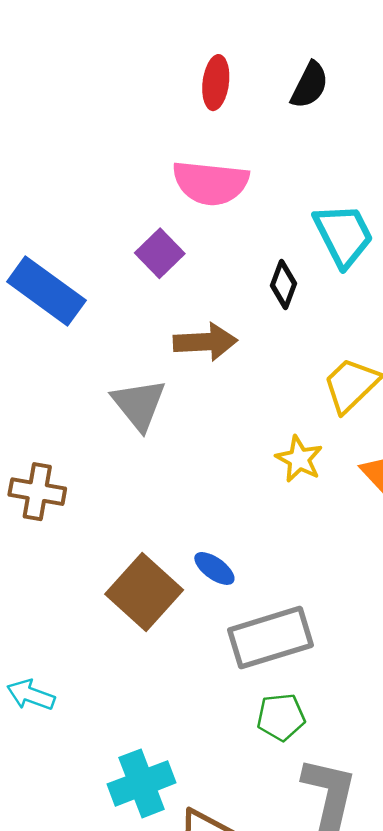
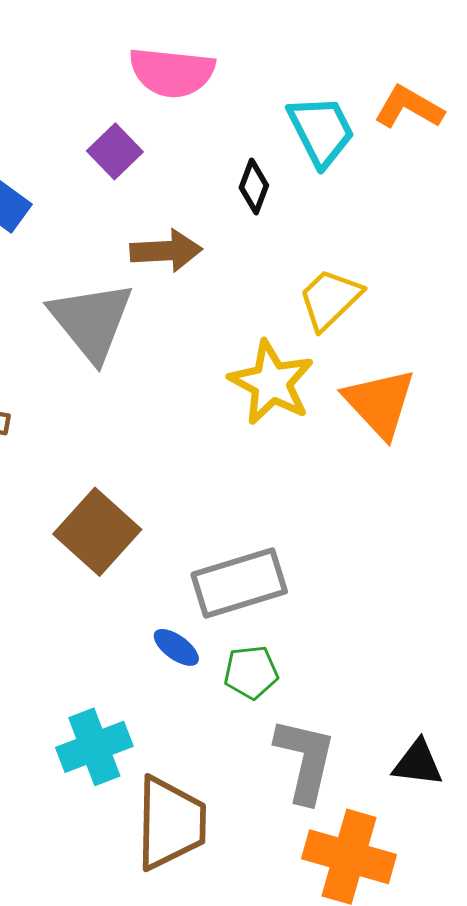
gray triangle: (139, 404) -> (91, 321), size x1.4
yellow star: (299, 459) -> (271, 383), size x1.6
blue ellipse: (214, 568) -> (176, 647), moved

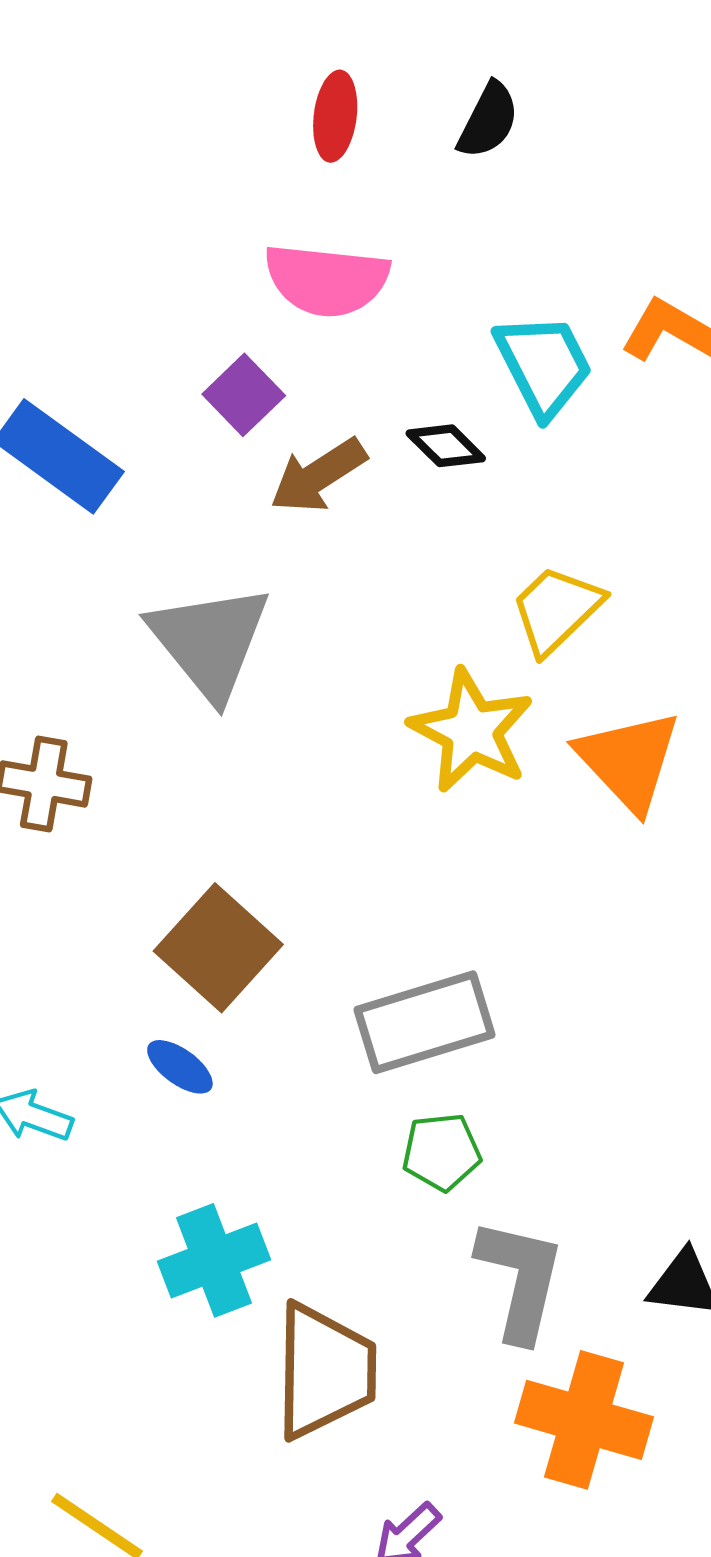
black diamond: (254, 186) -> (446, 446), turned -66
brown arrow: (166, 251) -> (318, 476), moved, turned 150
blue ellipse: (176, 647) -> (180, 1067), moved

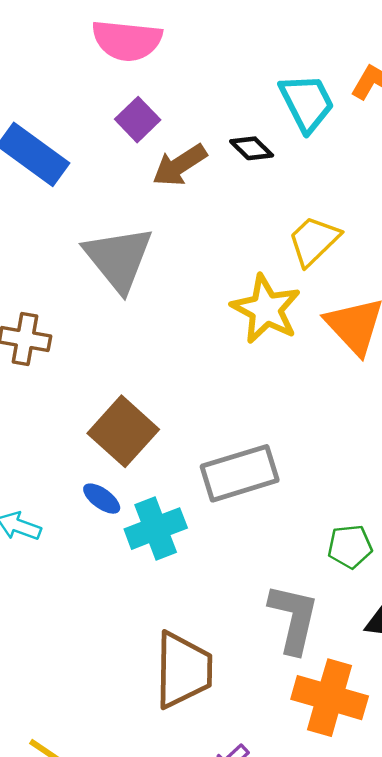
pink semicircle: (327, 280) -> (127, 40), moved
green pentagon: (442, 1152) -> (350, 546), moved
cyan cross: (214, 1260) -> (156, 529), moved

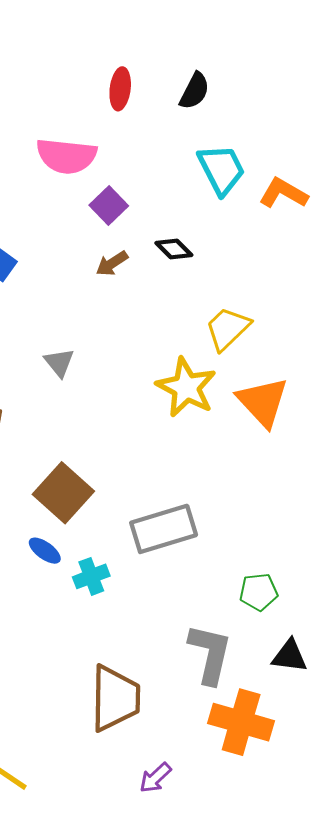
cyan trapezoid: (307, 103) -> (221, 169), moved
purple square: (138, 120) -> (109, 206), moved
brown arrow: (180, 165) -> (112, 263), size x0.7
gray triangle: (118, 259) -> (59, 363), moved, size x0.5
cyan cross: (156, 529) -> (91, 576), size x0.7

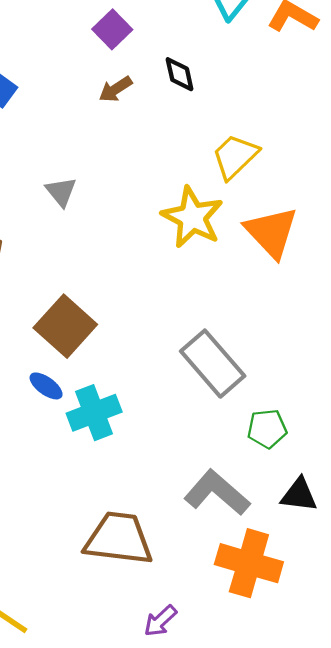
black diamond: (174, 249) -> (180, 74), turned 33
gray rectangle: (164, 529) -> (213, 364), moved, turned 66
cyan cross: (91, 576) -> (94, 413), size x1.4
gray L-shape: (210, 654) -> (217, 493), turned -62
brown trapezoid: (115, 698) -> (119, 539), turned -84

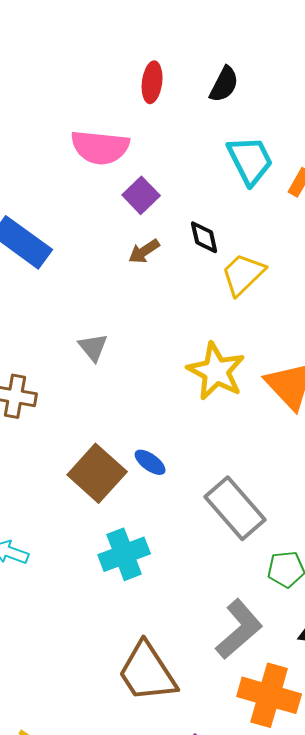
yellow trapezoid: (235, 156) -> (243, 274), moved
blue ellipse: (46, 386) -> (150, 462), moved
gray L-shape: (217, 493) -> (239, 629), turned 98
brown trapezoid: (119, 539) -> (147, 672), turned -130

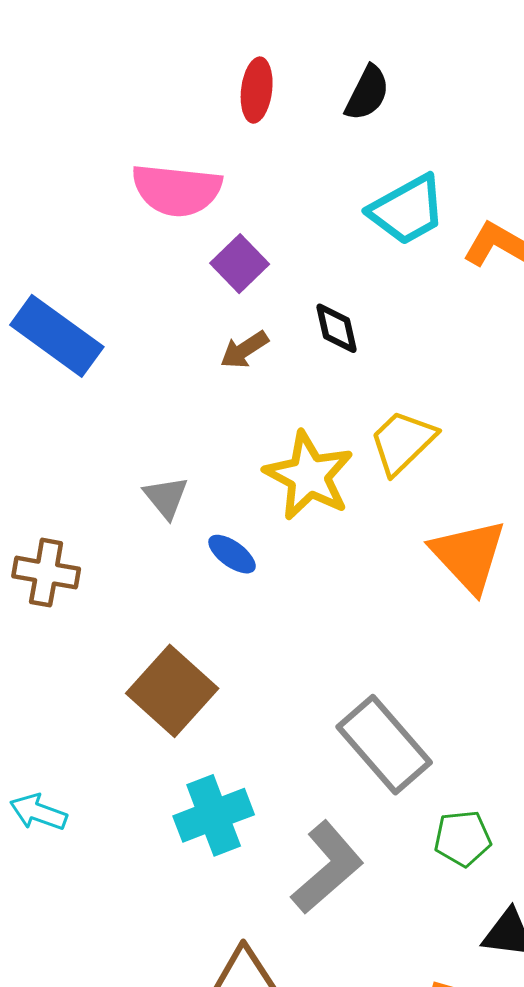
cyan trapezoid: (250, 160) -> (407, 210), turned 88
yellow trapezoid: (243, 274) -> (403, 442), moved
yellow star: (216, 371) -> (309, 476), moved
blue ellipse: (150, 462) -> (232, 554), moved
gray L-shape: (239, 629) -> (327, 868), moved

